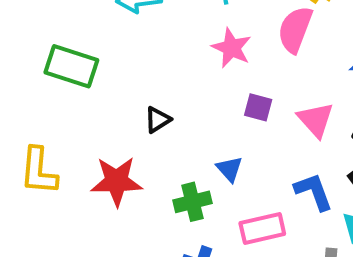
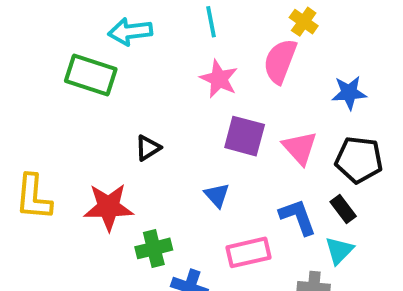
green rectangle: (71, 66) -> (91, 75), moved
purple square: (258, 107) -> (245, 136), size x1.5
green cross: (193, 202) -> (154, 248), moved

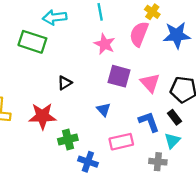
blue star: (349, 93) -> (177, 35), moved, size x1.4

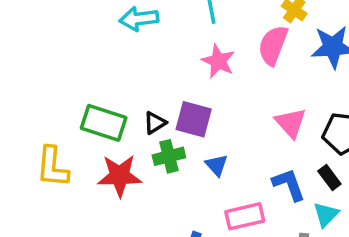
green rectangle: (32, 42) -> (104, 123), moved
purple square: (119, 76) -> (194, 119), moved
green cross: (68, 139) -> (169, 156), moved

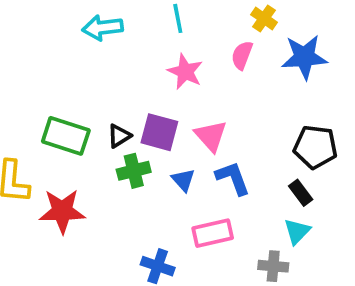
pink semicircle: (273, 45) -> (242, 55), size x0.7
pink triangle: (291, 123) -> (211, 136), moved
red star: (120, 176) -> (62, 211), moved
blue L-shape: (289, 185) -> (233, 178), moved

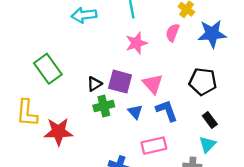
pink star: (185, 72) -> (136, 43), turned 30
green rectangle: (66, 136) -> (48, 69), moved, turned 36
black pentagon: (315, 147) -> (203, 82), moved

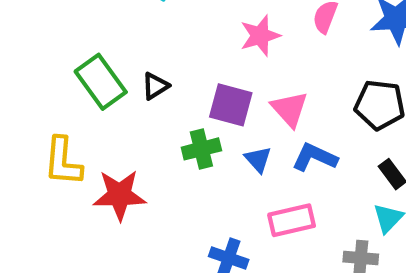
black triangle: (94, 84) -> (155, 86), moved
blue L-shape: (167, 111) -> (315, 157), turned -45

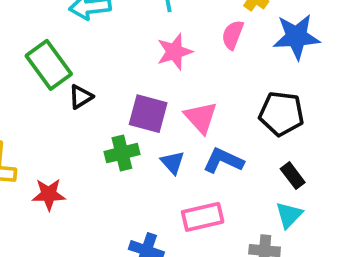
green rectangle: (101, 82) -> (49, 65), moved
red star: (120, 195) -> (49, 194), size x0.7

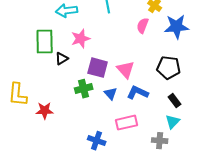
pink star: (174, 52) -> (81, 39), moved
green rectangle: (49, 65) -> (45, 42), turned 35

